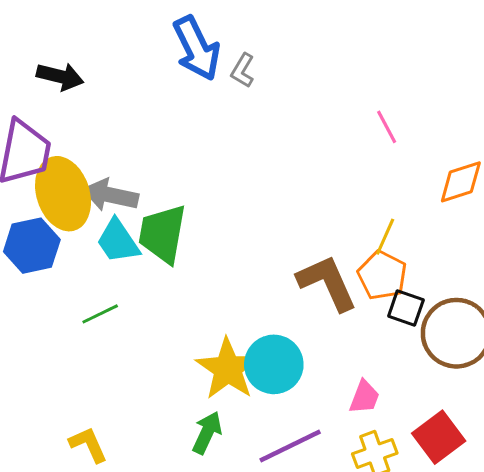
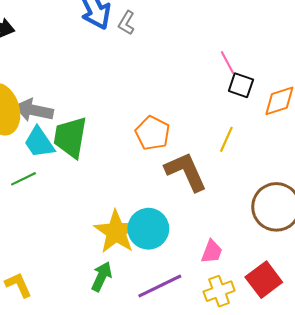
orange pentagon: (382, 275) -> (153, 133), moved
black square: (406, 308) -> (241, 85), moved
green line: (100, 314) -> (24, 179), moved

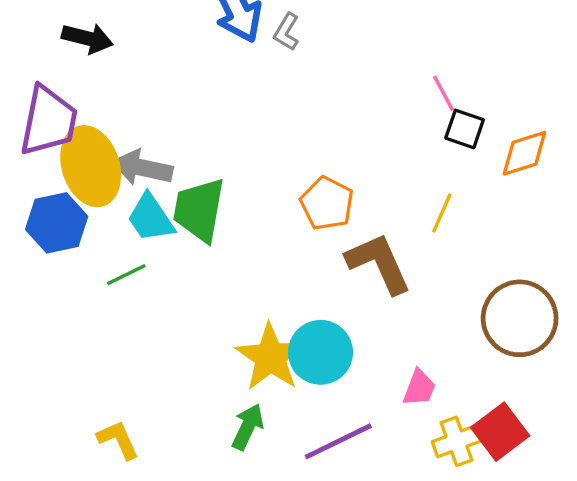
yellow cross: (219, 291) -> (456, 441), moved

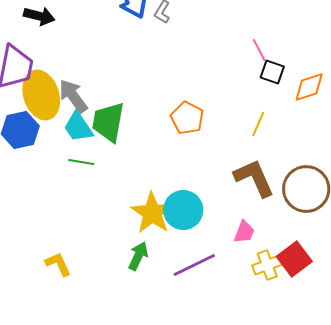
gray arrow: (142, 168) -> (73, 96), turned 42
brown L-shape: (379, 263) -> (254, 178), moved
green line: (126, 275) -> (81, 162), moved, turned 35

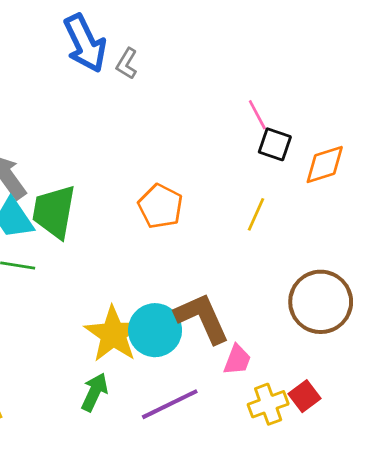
brown L-shape: (254, 178) -> (202, 318), moved
red square: (294, 259) -> (304, 396), size x0.7

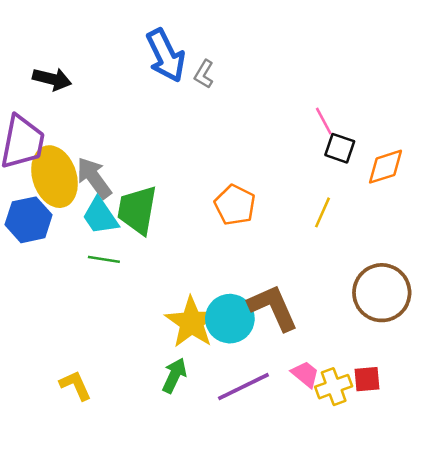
pink trapezoid: (237, 360) -> (305, 374), moved, turned -72
red square: (304, 396) -> (367, 379), turned 32

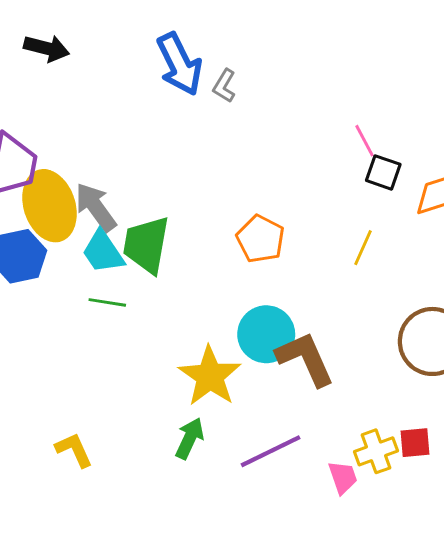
black arrow: (52, 79) -> (47, 48), moved
cyan circle: (230, 319) -> (266, 334), moved
pink trapezoid: (305, 374) -> (343, 477), moved, turned 32

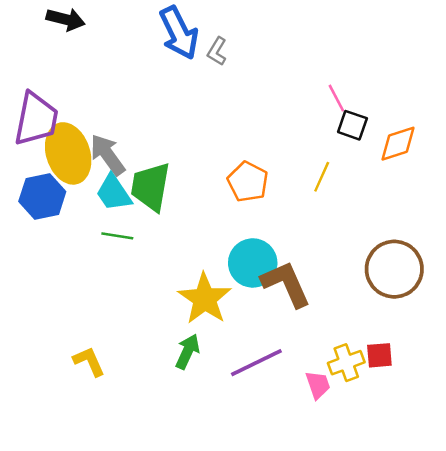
yellow line: (363, 248) -> (322, 177), moved

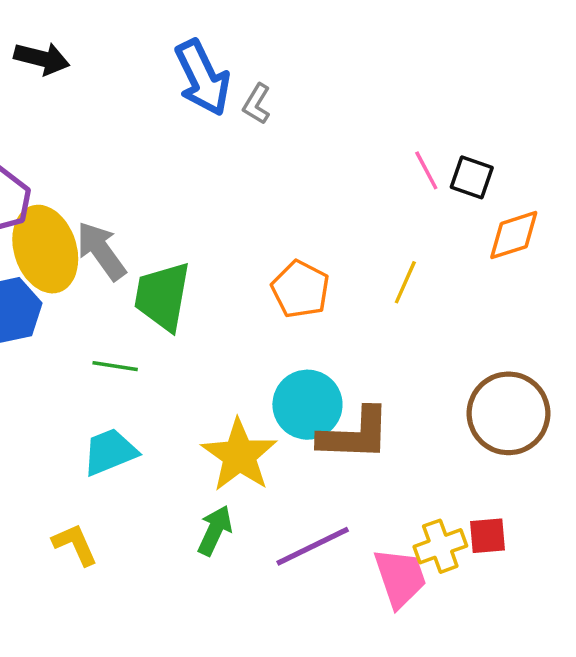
black square: (352, 125) -> (472, 177), moved
cyan trapezoid: (114, 193) -> (110, 452), moved, turned 102
brown L-shape: (286, 284) -> (355, 434), turned 116
pink trapezoid: (318, 385) -> (400, 578), size x1.5

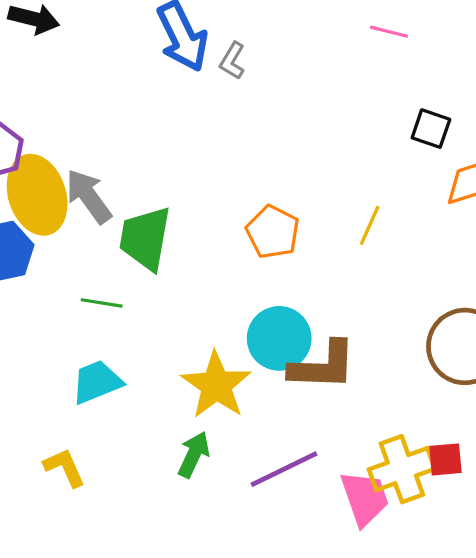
pink line: (426, 170) -> (389, 32), moved, turned -48
yellow cross: (440, 546) -> (402, 469), size x1.4

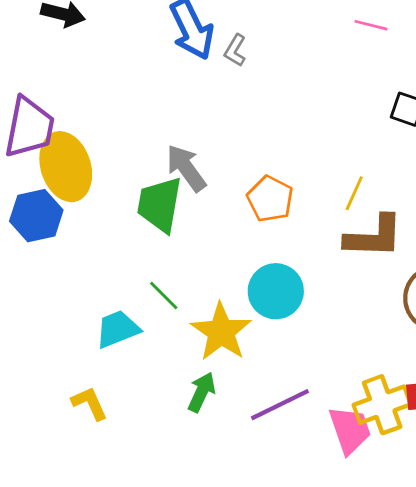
gray arrow: (89, 196) -> (186, 168), moved
green line: (102, 303) -> (164, 295), moved, turned 36
brown L-shape: (323, 366) -> (374, 237), moved

